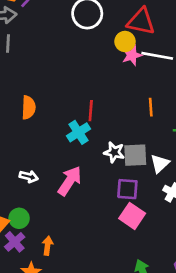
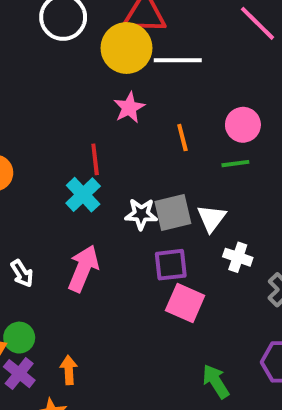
yellow circle: (125, 41) -> (126, 48), size x1.6
pink star: (132, 55) -> (129, 108), moved
white arrow: (29, 177) -> (22, 273), turned 54

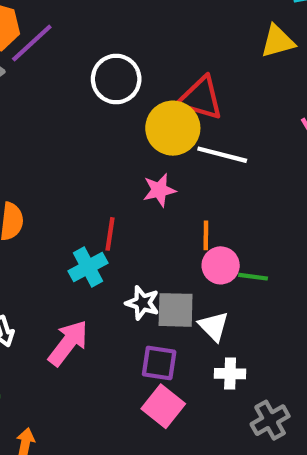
pink circle: (243, 125) -> (221, 265), moved
white triangle: (211, 218) -> (214, 326), turned -36
white cross: (238, 257) -> (230, 374), turned -32

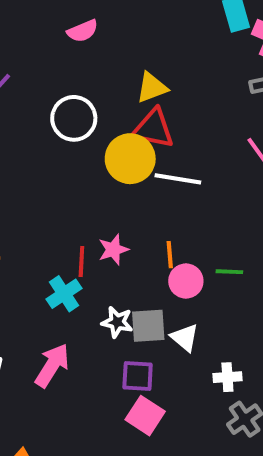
yellow triangle: (278, 41) -> (152, 88), moved
pink star: (159, 190) -> (113, 250), moved
green line: (253, 277) -> (229, 272), moved
white cross: (230, 374) -> (227, 377), moved

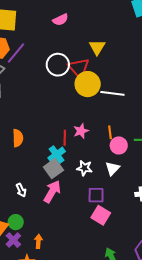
yellow triangle: (152, 88) -> (97, 47), turned -36
red triangle: (153, 129) -> (79, 68), moved, turned 40
gray square: (148, 326) -> (53, 169), moved, turned -30
white triangle: (185, 338) -> (112, 168), moved, turned 35

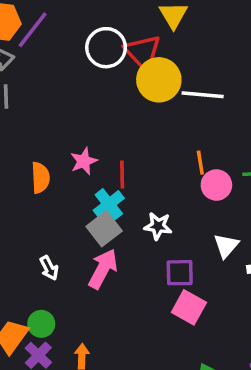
pink star: (81, 131) -> (84, 161), moved
white triangle: (112, 168) -> (226, 246), moved

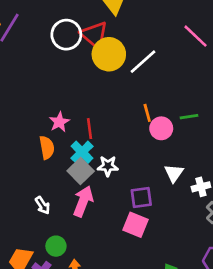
white line: (203, 95) -> (143, 62), turned -40
orange semicircle: (40, 178) -> (47, 148), moved
white star: (158, 226) -> (108, 166), moved
pink square: (189, 307) -> (136, 225), moved
green circle: (41, 324) -> (56, 246), moved

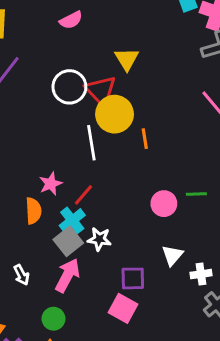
white line: (143, 62) -> (91, 143), moved, turned -64
orange line: (147, 113) -> (145, 139), moved
red line: (89, 129) -> (84, 195), turned 42
green circle: (56, 246) -> (54, 319), moved

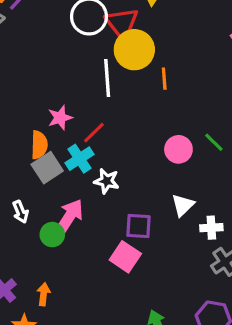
green line: (196, 194) -> (214, 142), turned 42
gray square: (68, 241) -> (47, 168), moved
green circle: (54, 319) -> (52, 235), moved

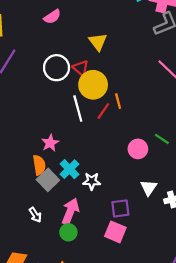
red triangle: (122, 23) -> (81, 68), size x0.7
red line: (94, 133) -> (103, 111), moved
green circle: (52, 235) -> (68, 232), moved

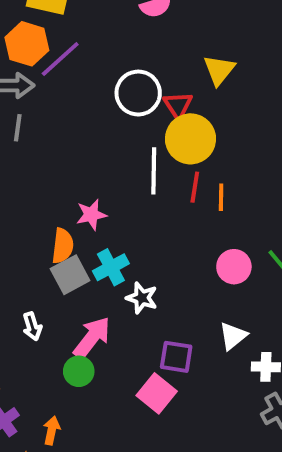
orange line: (118, 101) -> (221, 197), moved
red line: (103, 111) -> (195, 187), turned -42

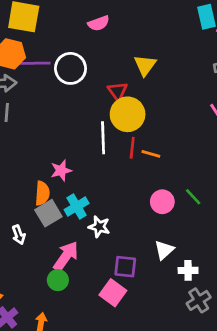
purple line: (60, 59) -> (34, 63), turned 44
white circle: (138, 93) -> (70, 68), moved
orange line: (221, 197) -> (151, 154), turned -72
white arrow: (32, 326) -> (19, 235), moved

